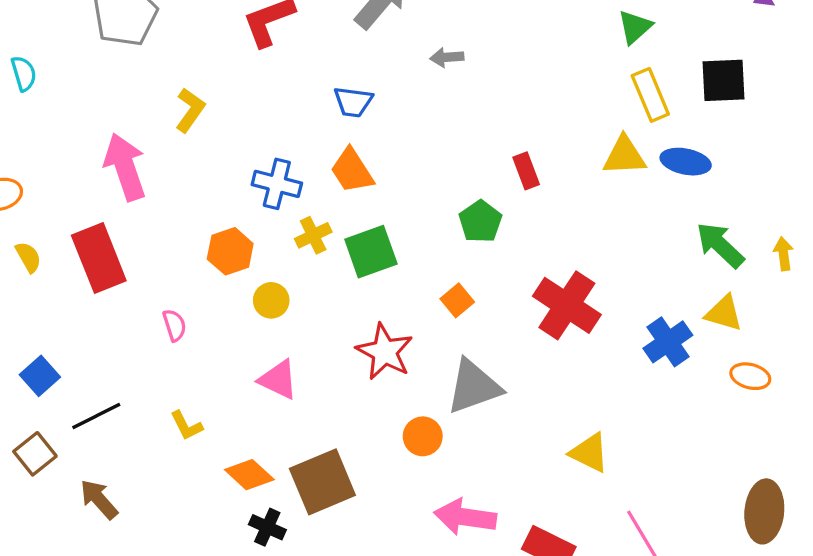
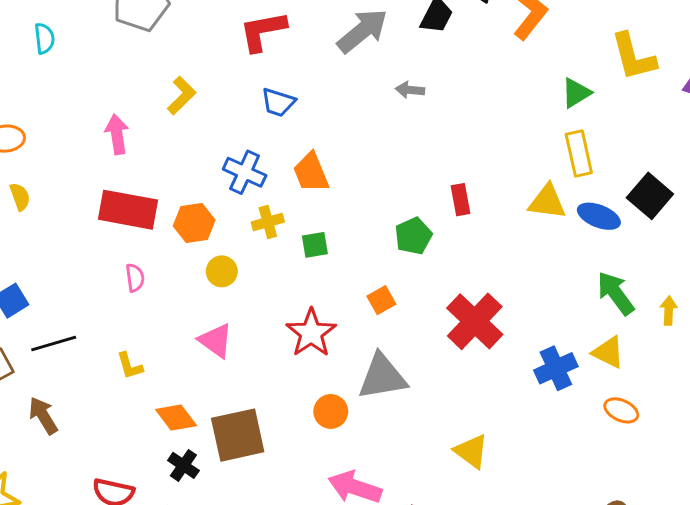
black square: (723, 80) -> (650, 196), moved, turned 33
blue trapezoid: (353, 102) -> (278, 102), moved
pink arrow: (125, 167) -> (117, 134), size x0.7
green square: (371, 252) -> (315, 245), size x0.6
red rectangle: (99, 258) -> (128, 210), moved, turned -68

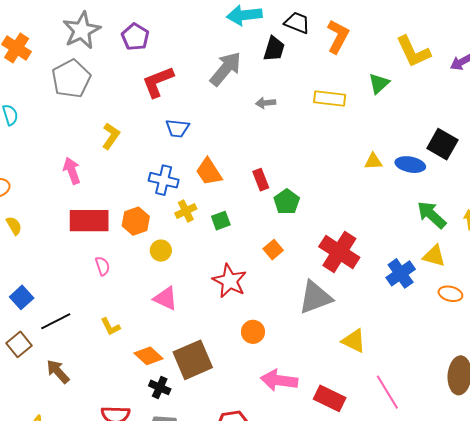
yellow rectangle: (579, 154) -> (330, 99), moved, turned -60
red rectangle: (461, 200) -> (261, 180), moved
yellow triangle: (547, 202) -> (373, 161), size x0.7
gray triangle: (382, 377) -> (315, 297), moved

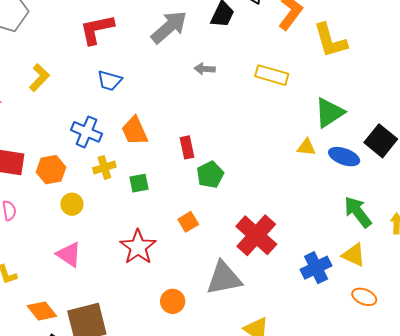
yellow L-shape: (413, 52) -> (330, 40), moved
green triangle: (379, 83) -> (329, 113), moved, size x1.4
orange circle: (253, 332) -> (173, 301), moved

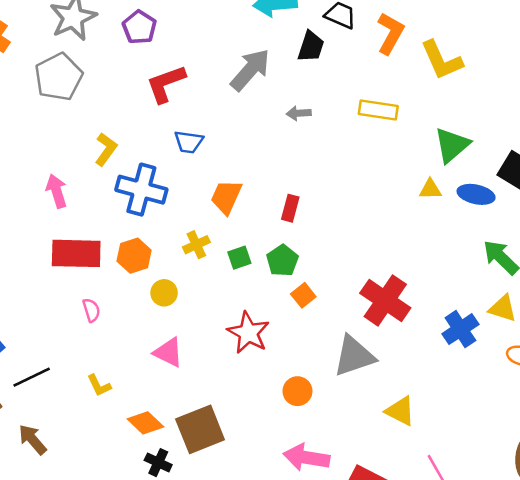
orange trapezoid: (135, 131) -> (226, 197), turned 56
blue cross: (87, 132) -> (141, 190), moved, size x1.4
red rectangle: (187, 147) -> (290, 208), turned 35
green pentagon: (210, 175) -> (282, 261), moved

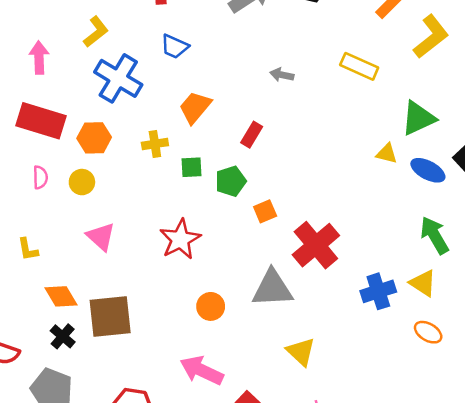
yellow L-shape: (442, 60) -> (431, 37), turned -120
gray arrow: (299, 113) -> (282, 75), moved
yellow circle: (164, 293) -> (82, 182), moved
orange square: (303, 295) -> (265, 211), moved

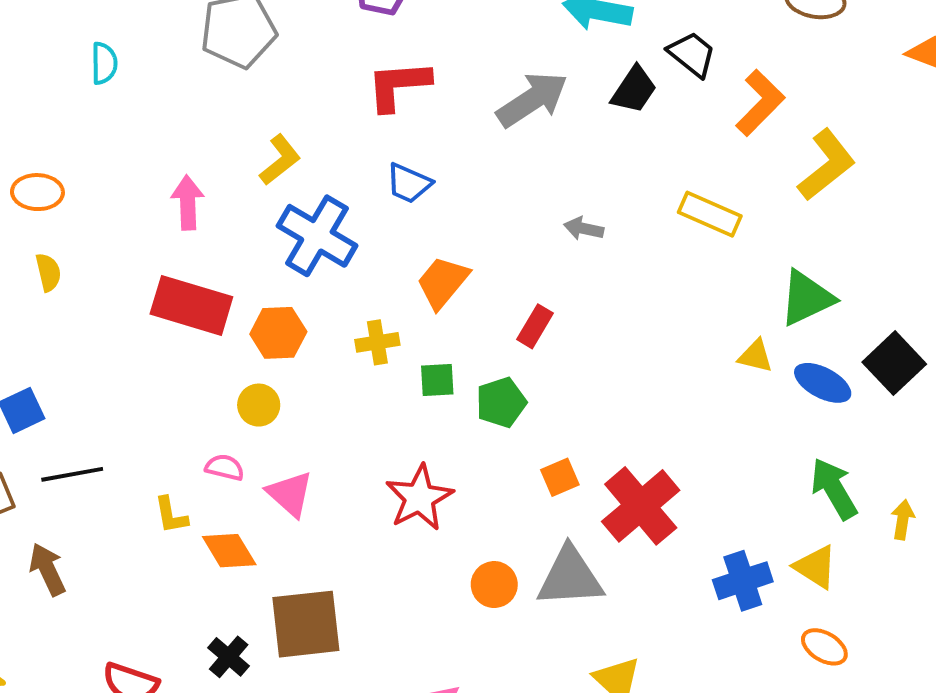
pink semicircle: (40, 177) -> (225, 467), moved, turned -75
orange square: (265, 211) -> (560, 477), moved
orange diamond: (61, 296) -> (229, 551), moved
orange circle: (211, 306) -> (494, 585), moved

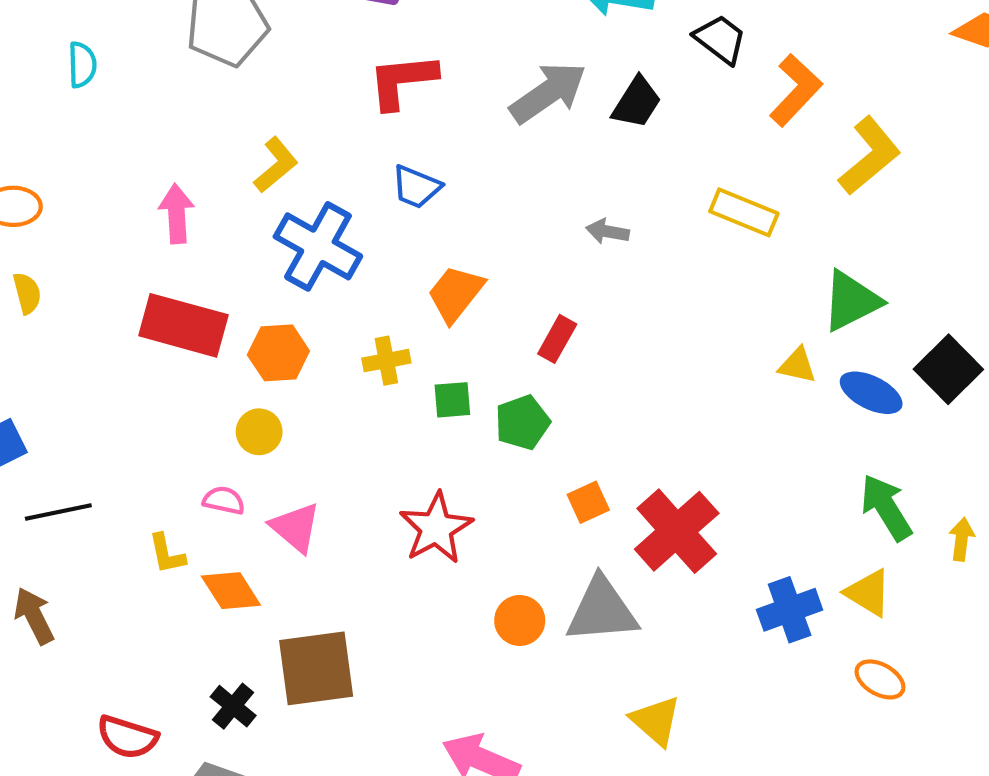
black trapezoid: (634, 90) -> (637, 102), moved

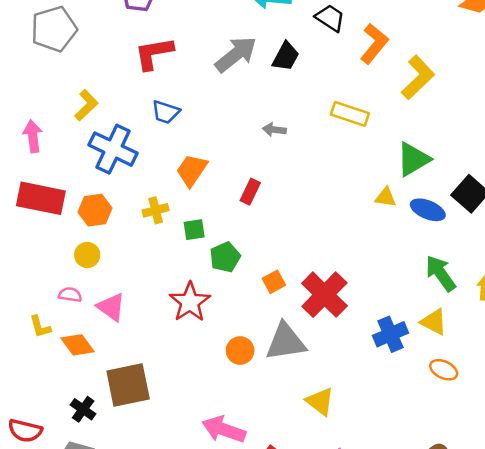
green pentagon: (522, 422) -> (225, 257), moved

